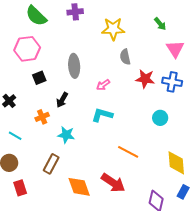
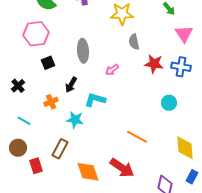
cyan L-shape: (102, 115) -> (95, 100), moved
red rectangle: (20, 188) -> (36, 166), moved

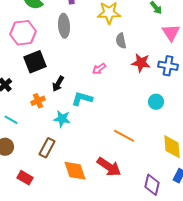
gray ellipse: (83, 51) -> (64, 26), moved
black square: (48, 63) -> (35, 62), size x1.6
red rectangle: (36, 166) -> (25, 178), moved, turned -42

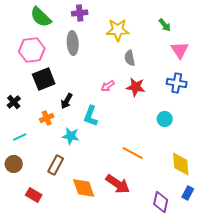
red star: (141, 63) -> (136, 87), moved
cyan L-shape: (82, 99) -> (91, 116), turned -85
cyan line: (11, 120) -> (20, 137), turned -56

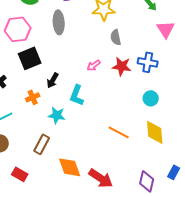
blue cross: (177, 83) -> (148, 62), moved
yellow diamond: (181, 164) -> (155, 132), moved
red arrow: (118, 184) -> (101, 178), moved

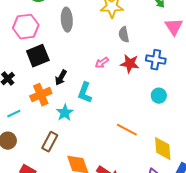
orange cross: (33, 97) -> (41, 95), size x1.5
cyan star: (57, 115) -> (65, 113), turned 30
yellow diamond: (155, 132) -> (163, 149), moved

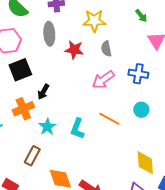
pink arrow: (102, 63) -> (103, 80), moved, size x1.6
red star: (130, 64) -> (74, 50), moved
cyan L-shape: (85, 93) -> (77, 129), moved
orange line: (127, 130) -> (109, 119), moved

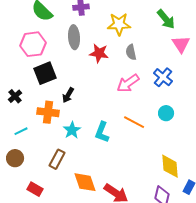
green arrow: (141, 16) -> (166, 19), size x1.5
blue cross: (138, 74) -> (163, 77), turned 30
orange cross: (23, 109) -> (48, 112), turned 30

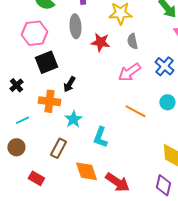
cyan L-shape: (102, 132) -> (100, 137), moved

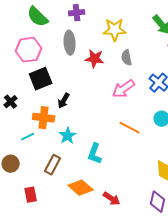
cyan line: (22, 120) -> (28, 137), moved
orange diamond: (86, 171) -> (81, 188), turned -30
red rectangle: (36, 178) -> (31, 195), turned 49
red arrow: (117, 182) -> (112, 199), size x0.7

